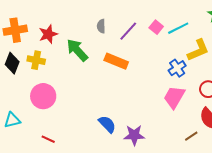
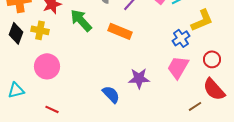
purple star: (134, 135) -> (139, 78), moved

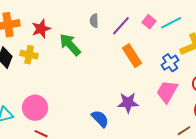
orange rectangle: (120, 31) -> (132, 56), moved, turned 35
pink circle: (47, 66) -> (35, 108), moved

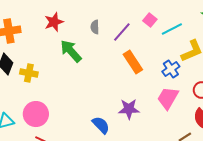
pink square: (149, 22) -> (150, 20), moved
red star: (41, 29) -> (54, 22), moved
yellow cross: (29, 55) -> (29, 73), moved

